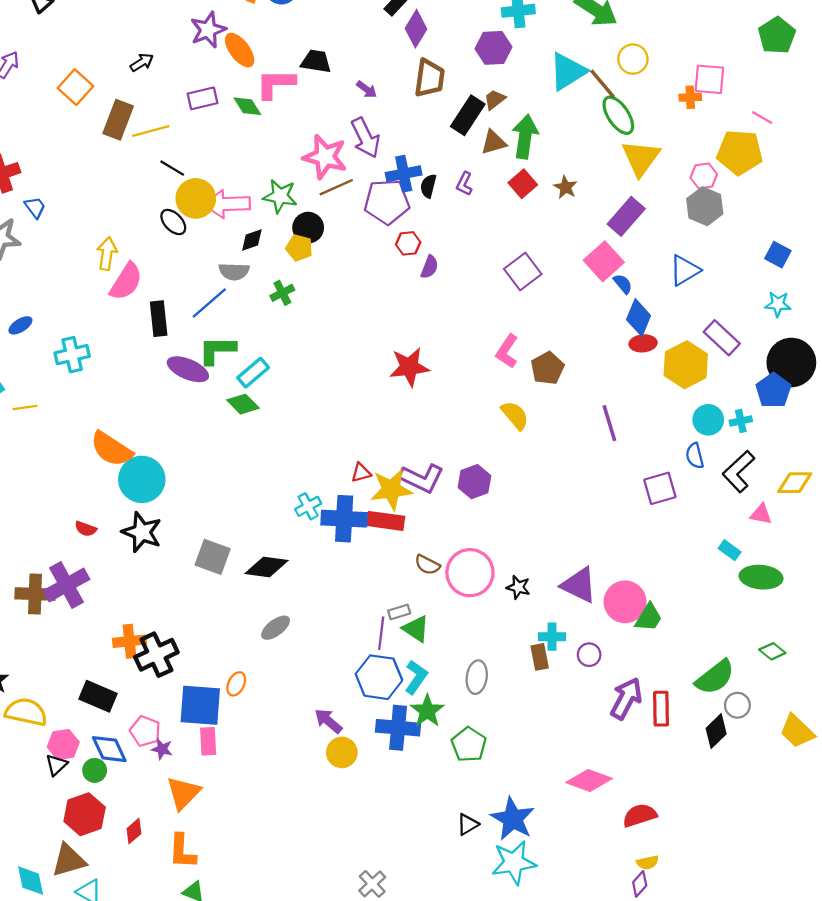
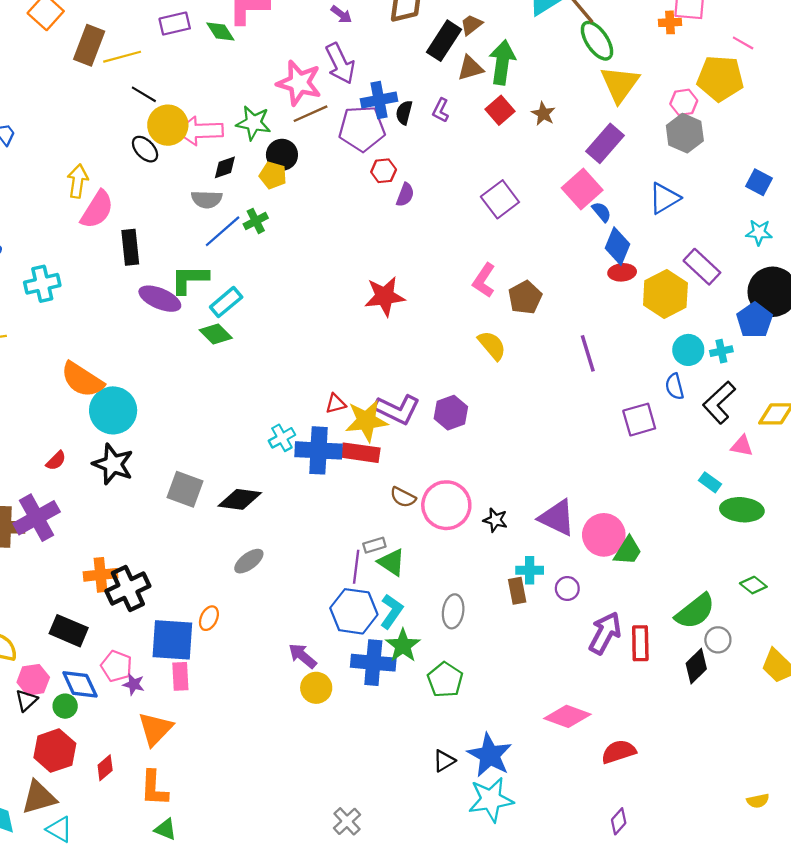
blue line: (209, 303) -> (223, 231), moved
red semicircle: (86, 529) -> (56, 461), turned -65
yellow semicircle: (648, 863) -> (758, 801), moved

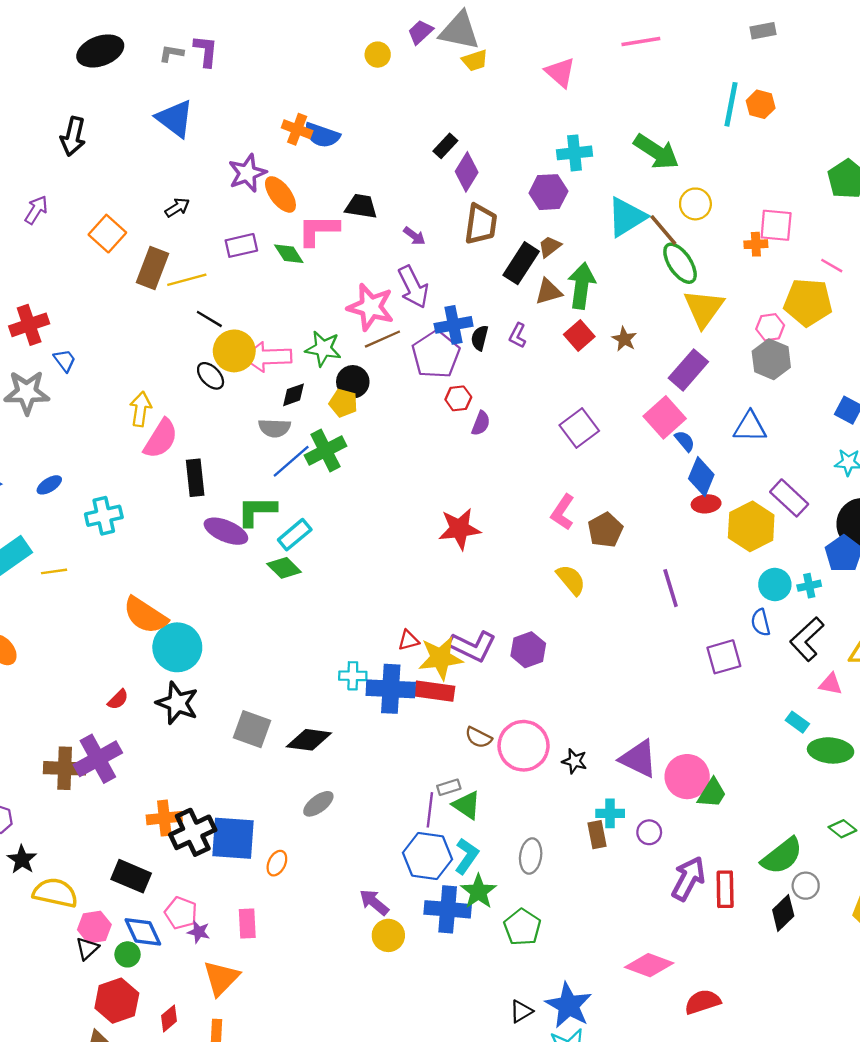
purple pentagon: (362, 129) -> (436, 354), turned -30
blue triangle: (664, 198) -> (750, 427), turned 32
green cross: (256, 221) -> (326, 451), size x1.6
cyan cross: (282, 438) -> (353, 676), turned 30
blue square: (172, 640) -> (233, 838), moved

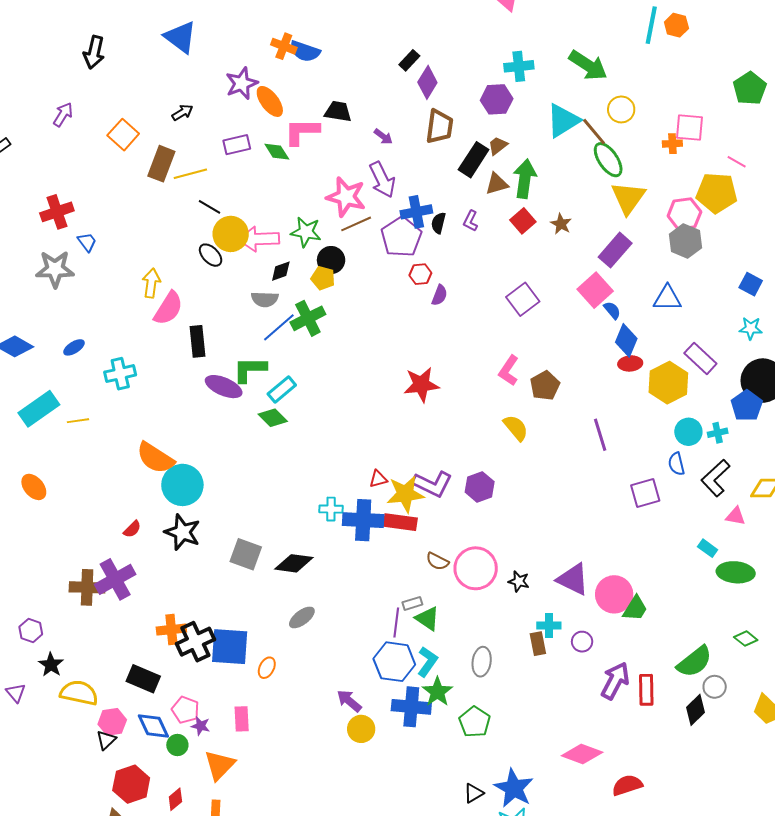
pink hexagon: (770, 327) -> (684, 214), size x1.4
green circle: (128, 954) -> (177, 745), moved

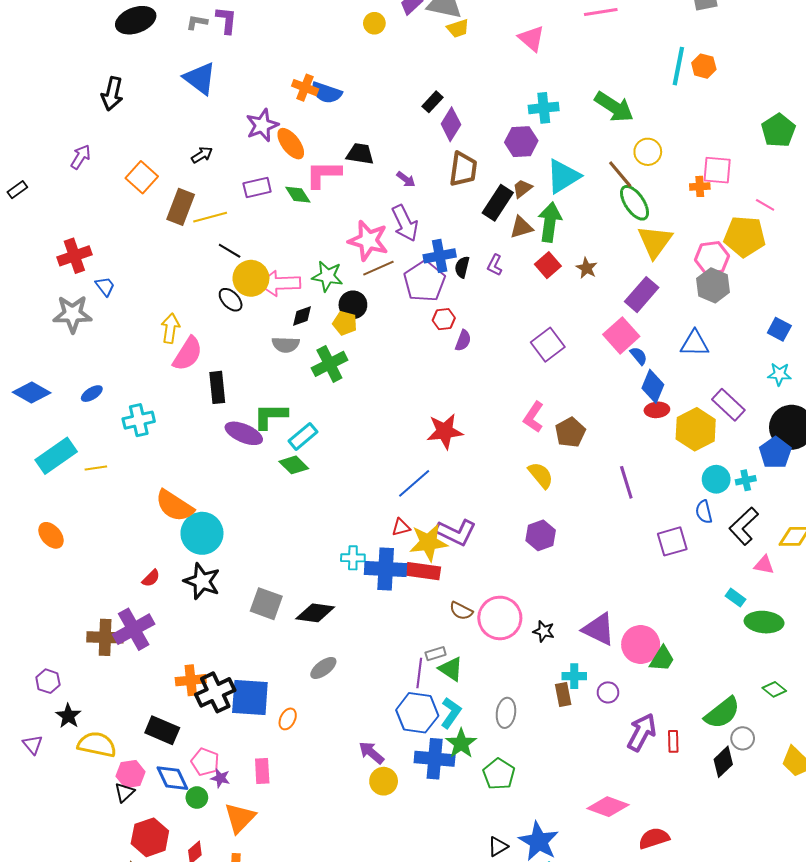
cyan triangle: (563, 121) -> (563, 176), moved
blue line: (279, 327) -> (414, 483), moved
purple hexagon: (480, 487) -> (541, 535), moved
red rectangle: (646, 690) -> (673, 741), size x0.7

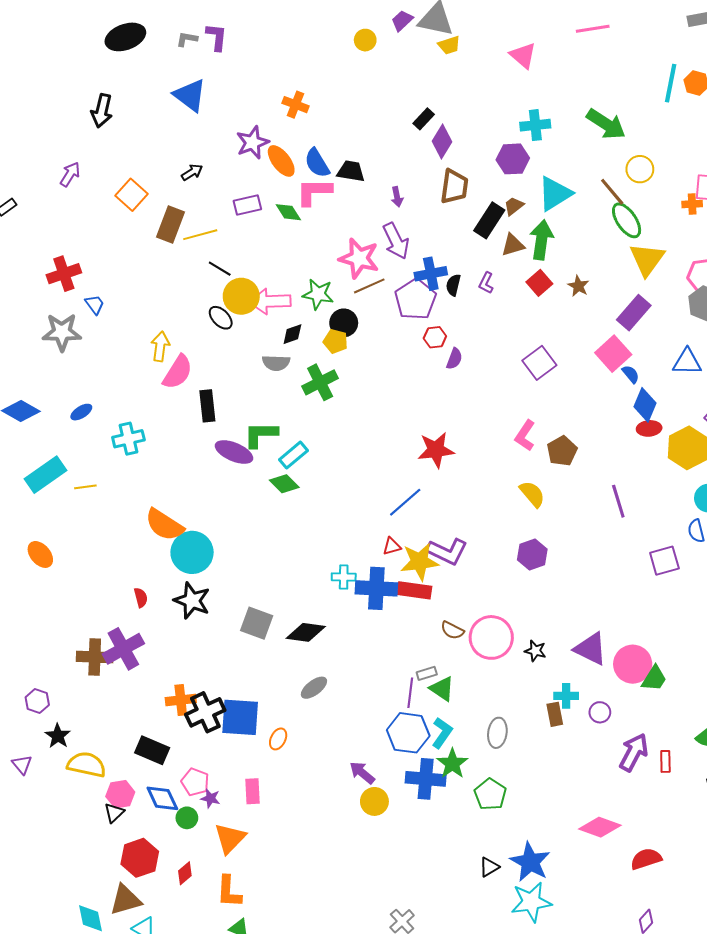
blue semicircle: (326, 93) -> (317, 163), moved, turned 40
purple arrow: (406, 179) -> (397, 197), turned 42
red semicircle: (151, 578) -> (141, 598), turned -60

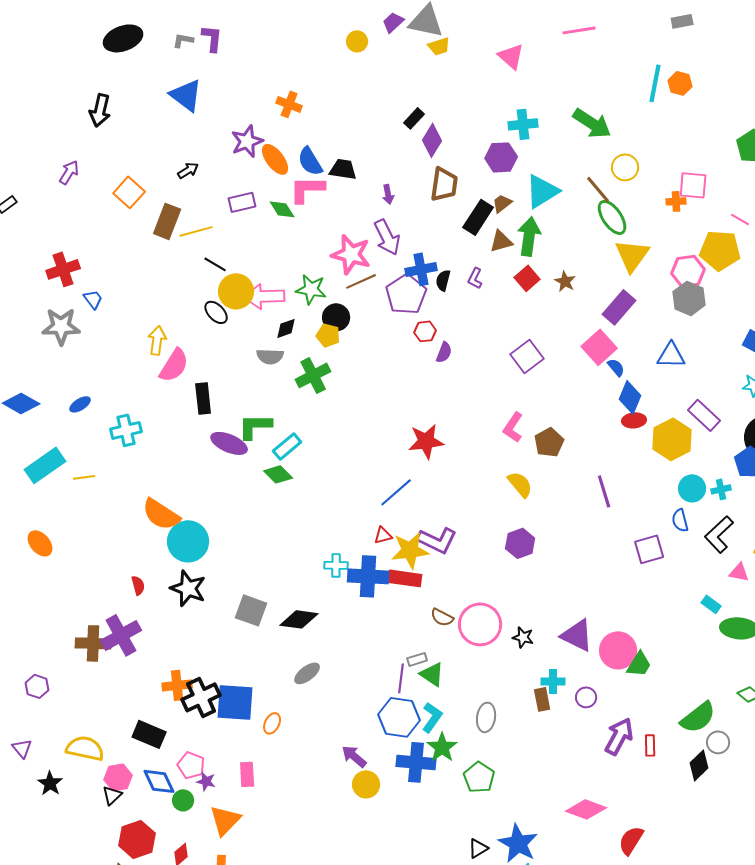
black star: (58, 736) -> (50, 783), moved
red semicircle: (646, 859) -> (631, 840), turned -40

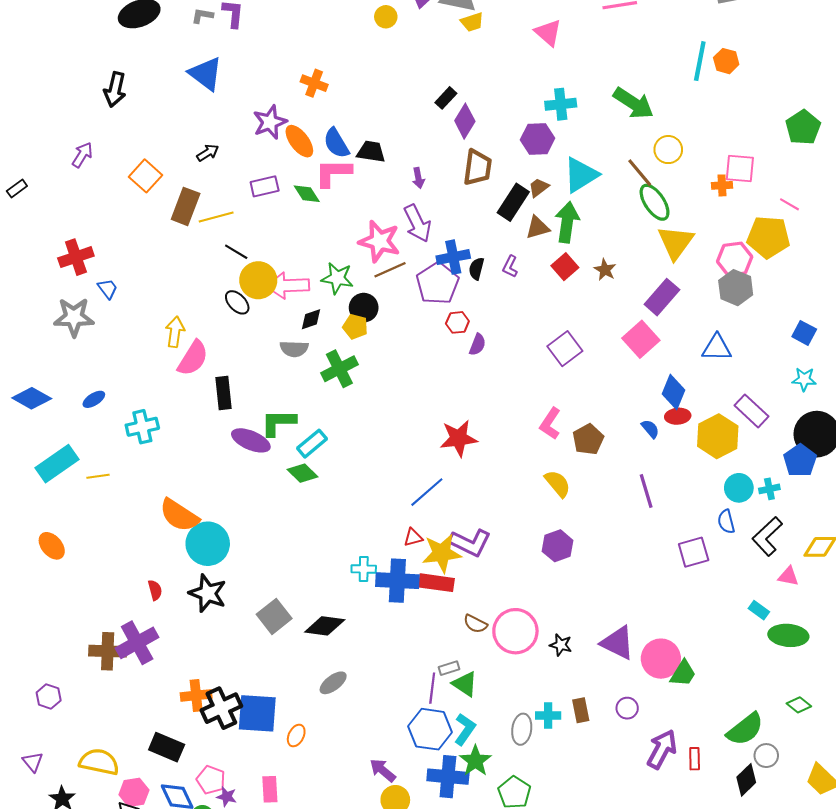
blue semicircle: (616, 367) -> (650, 429), moved
gray square: (251, 610) -> (274, 616), turned 32
cyan cross: (553, 681) -> (548, 715), moved

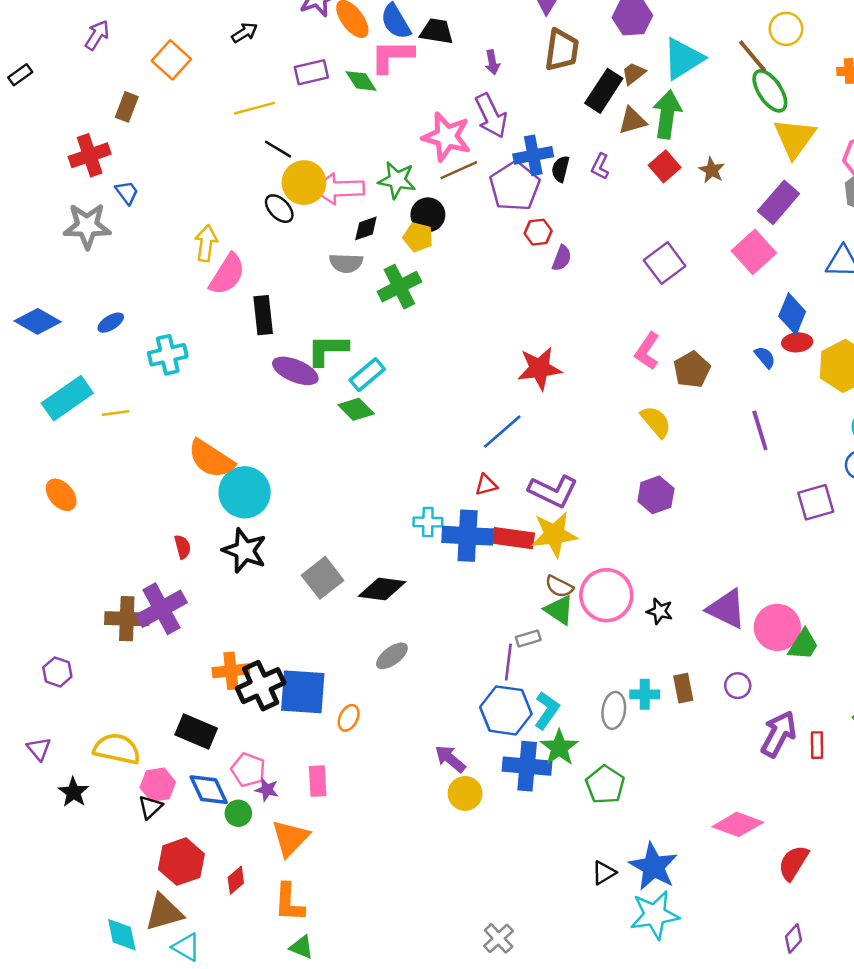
brown rectangle: (186, 206) -> (127, 107), moved, size x0.7
yellow star: (442, 553) -> (554, 534), moved
green triangle: (465, 684) -> (559, 610), moved

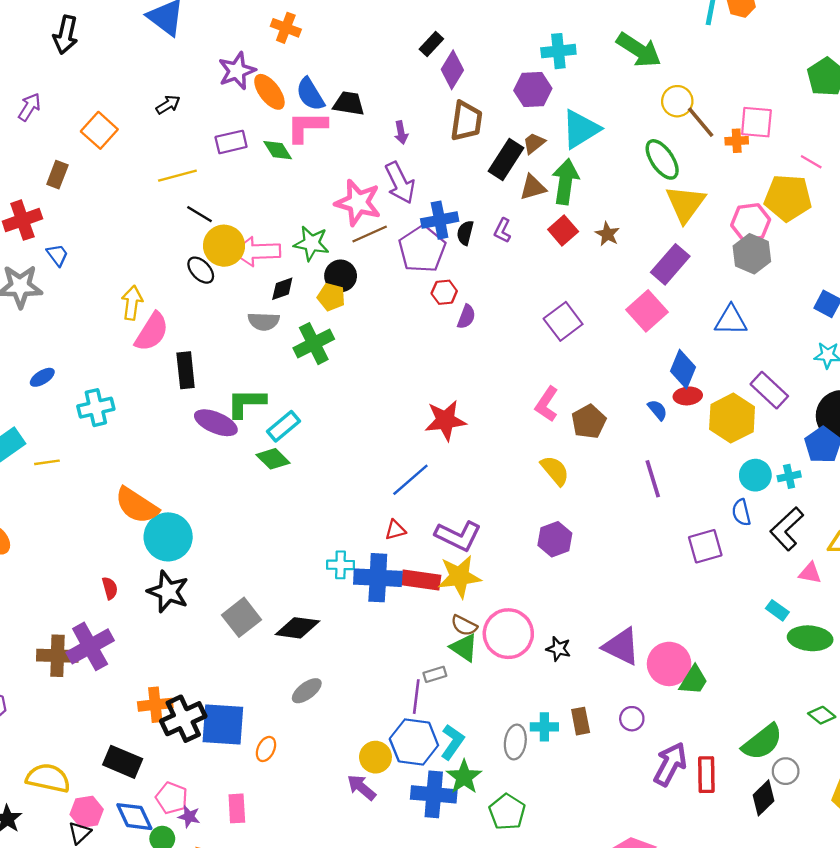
brown line: (753, 56) -> (701, 122), moved
red rectangle: (817, 745) -> (706, 775), size x1.4
yellow circle: (465, 793) -> (375, 757), moved

